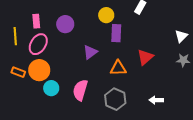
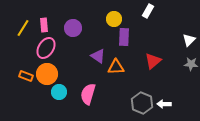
yellow line: (15, 36) -> (23, 28), moved, turned 36
purple triangle: (90, 52) -> (98, 56), turned -49
orange triangle: (118, 68) -> (116, 67), moved
gray hexagon: (115, 99) -> (142, 103), moved

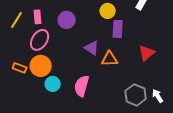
white arrow: (164, 104) -> (158, 96), turned 56

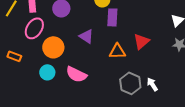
orange triangle: (110, 59) -> (117, 51), moved
orange circle: (41, 66) -> (53, 47), moved
pink semicircle: (82, 86) -> (76, 74), turned -80

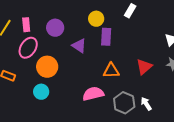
purple triangle: (86, 36) -> (79, 46), moved
red triangle: (141, 41) -> (144, 67), moved
pink semicircle: (76, 74) -> (93, 94), moved, turned 140

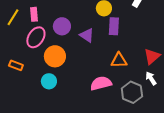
purple circle: (55, 28) -> (62, 26), moved
white arrow: (146, 104) -> (151, 78), moved

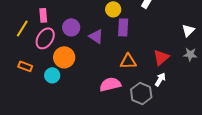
yellow line: (13, 17) -> (22, 28), moved
white arrow: (151, 78) -> (160, 79), turned 64
cyan circle: (49, 81) -> (52, 75), moved

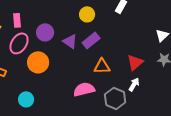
purple rectangle: (123, 27) -> (91, 40), moved, turned 48
cyan circle: (52, 75) -> (26, 99), moved

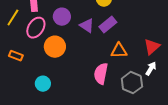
pink semicircle: (84, 89) -> (101, 74), turned -65

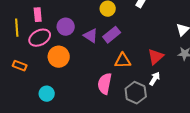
yellow line: (13, 18) -> (17, 28), turned -36
pink ellipse: (36, 28) -> (40, 38), turned 30

